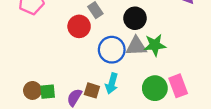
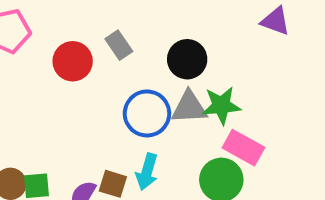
red circle: (79, 26) -> (73, 61), moved
pink rectangle: (178, 86) -> (243, 148), moved, turned -40

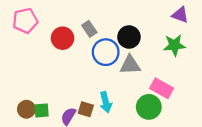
green star: (221, 105) -> (174, 45), moved
blue circle: (147, 113) -> (106, 52), moved
cyan arrow: (147, 172) -> (106, 102), turned -30

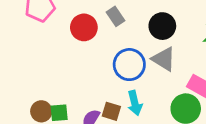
blue circle: (106, 52) -> (129, 65), moved
gray triangle: (130, 65) -> (164, 59), turned 35

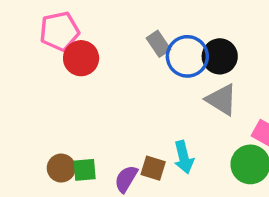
red circle: (84, 27) -> (81, 58), moved
blue circle: (129, 65) -> (187, 56), moved

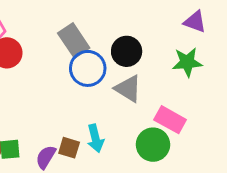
gray rectangle: (158, 44) -> (74, 40), size x1.5
blue circle: (187, 56) -> (88, 68), moved

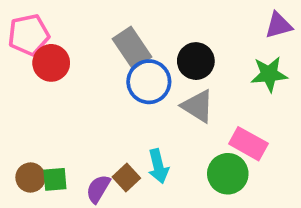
purple triangle: (195, 22) -> (279, 25), turned -35
brown square: (69, 148) -> (126, 178), turned 30

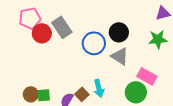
gray rectangle: (132, 48) -> (62, 27), moved

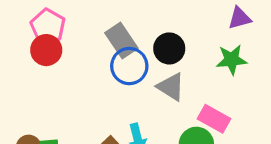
pink pentagon: (30, 18) -> (48, 26), moved, turned -30
gray rectangle: (62, 27) -> (121, 40), moved

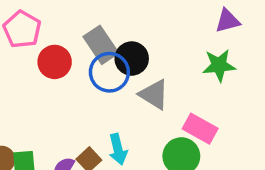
black circle: (169, 48) -> (132, 59), moved
red circle: (46, 50) -> (55, 62), moved

